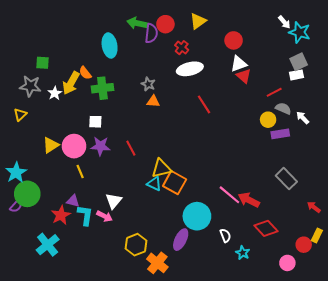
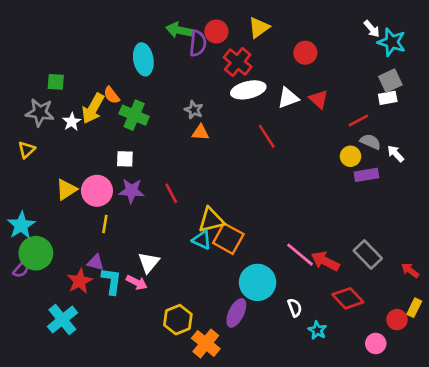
red cross: (182, 48) -> (238, 62), size x1.5
white triangle: (239, 64) -> (288, 98), moved
green cross: (102, 88) -> (134, 115), turned 30
yellow line: (80, 171) -> (105, 224), turned 32
gray rectangle: (286, 179) -> (368, 255), moved

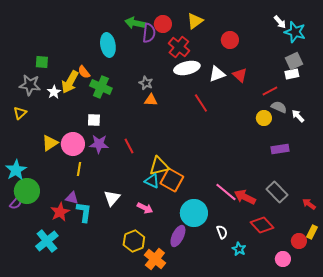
purple rectangle: (366, 175) -> (280, 149), moved
pink arrow: (137, 282) -> (145, 208), moved

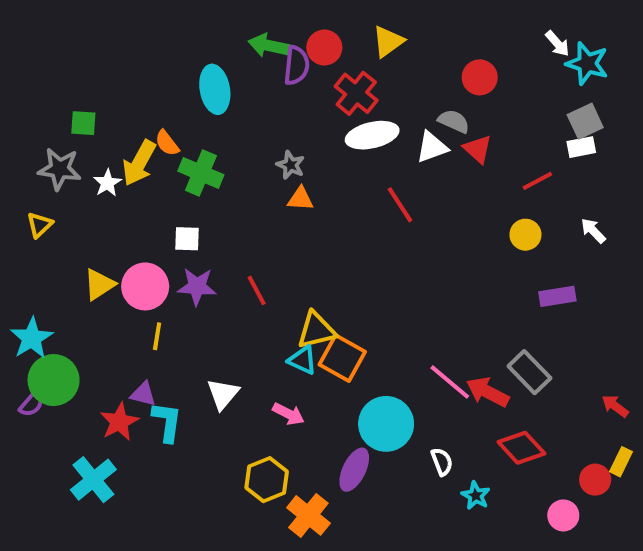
red circle: (230, 40) -> (480, 77), moved
gray semicircle: (279, 107) -> (454, 121), moved
gray rectangle: (277, 192) -> (529, 372), moved

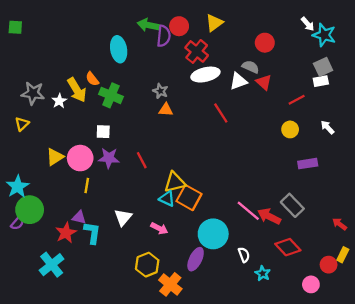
green square: (83, 123) -> (15, 27), moved
yellow arrow: (139, 163) -> (77, 90), turned -60

